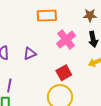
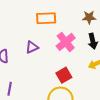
purple triangle: (30, 53) -> (32, 47), moved

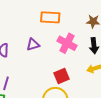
pink cross: (66, 42) -> (67, 43), turned -30

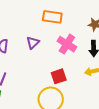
purple triangle: (33, 45) -> (33, 43), turned -32

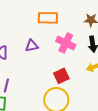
purple triangle: (33, 43) -> (32, 46), turned 40

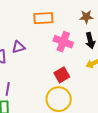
purple triangle: (32, 46) -> (18, 47), moved

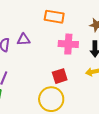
pink cross: (63, 42) -> (68, 44), turned -30

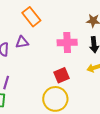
orange rectangle: (54, 17) -> (31, 17), moved, turned 48

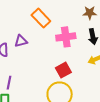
orange rectangle: (31, 17) -> (41, 18), moved

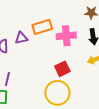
orange rectangle: (41, 18) -> (42, 27), moved, turned -66

